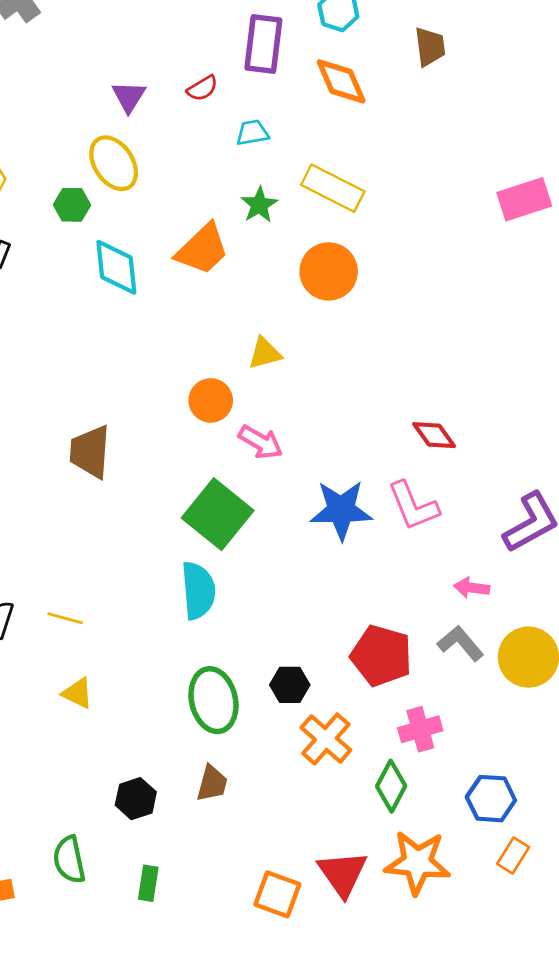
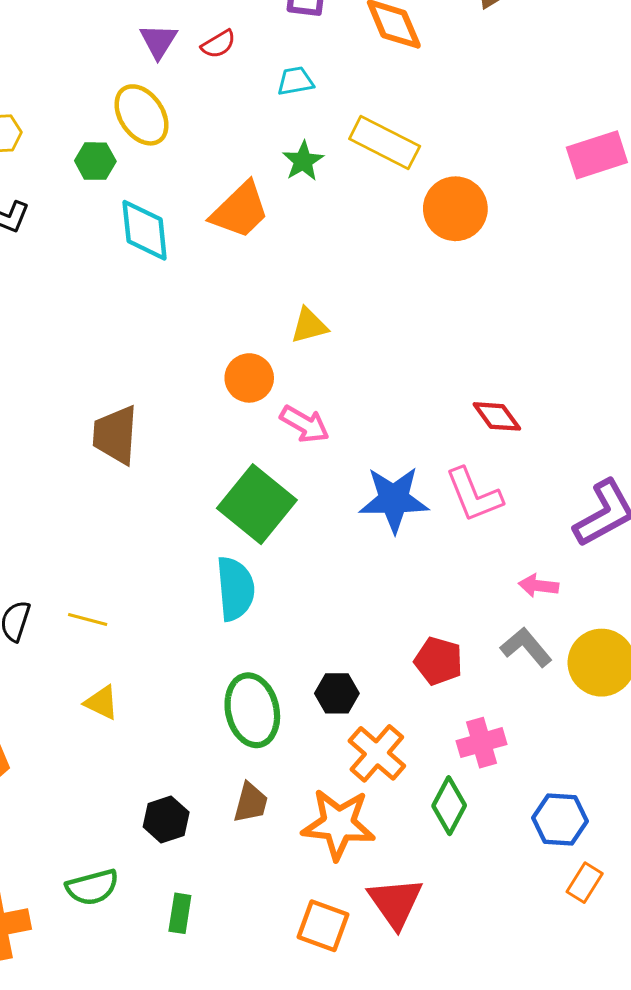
red semicircle: (202, 88) -> (218, 44), moved
orange circle: (329, 271) -> (455, 209), moved
red pentagon: (381, 656) -> (438, 661), size x0.7
green semicircle: (69, 860) -> (92, 887), turned -93
orange star: (417, 862) -> (338, 824), moved

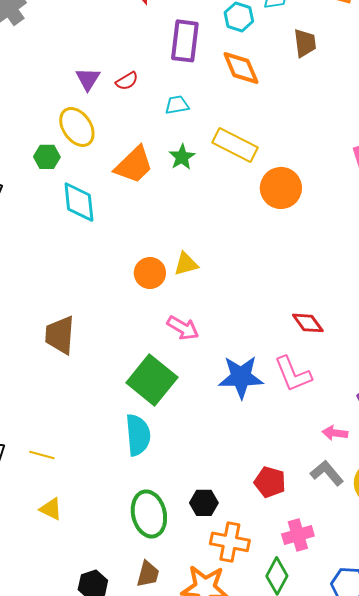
orange trapezoid: (240, 210) -> (134, 165), moved
orange circle: (249, 378) -> (150, 273), moved
orange cross: (377, 753) -> (230, 542), turned -30

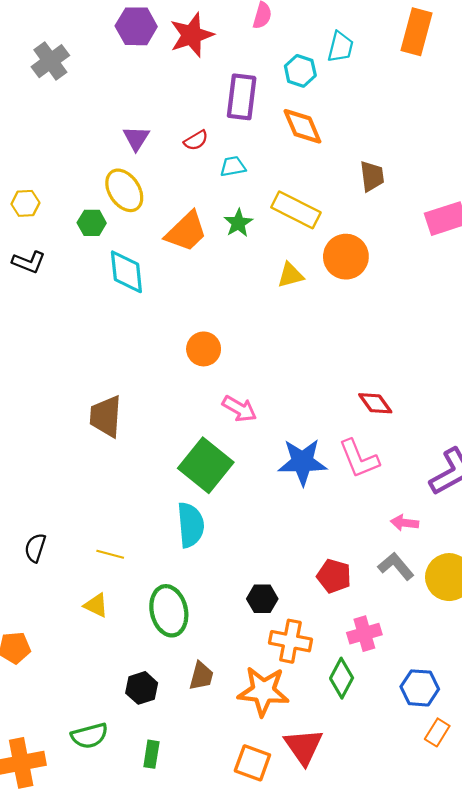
brown trapezoid: (305, 43) -> (372, 176), moved
red semicircle: (127, 81) -> (196, 140), moved
yellow triangle: (186, 264) -> (290, 275), moved
yellow line: (42, 455) -> (110, 554), moved
green ellipse: (149, 514) -> (169, 611), moved

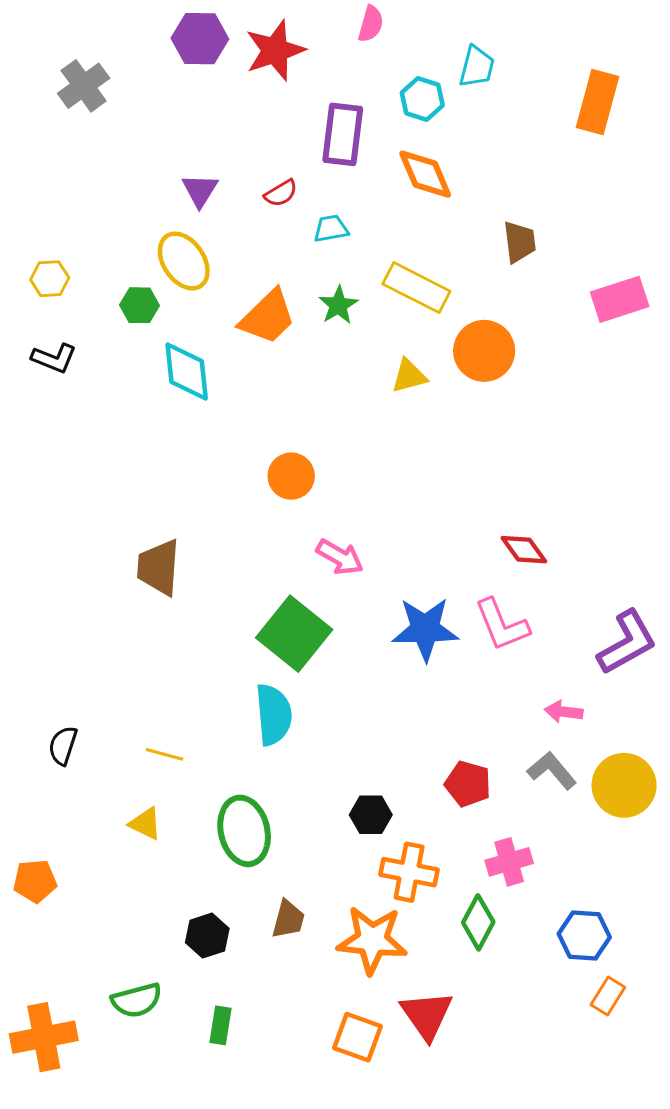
orange rectangle: (417, 32) -> (598, 102), moved

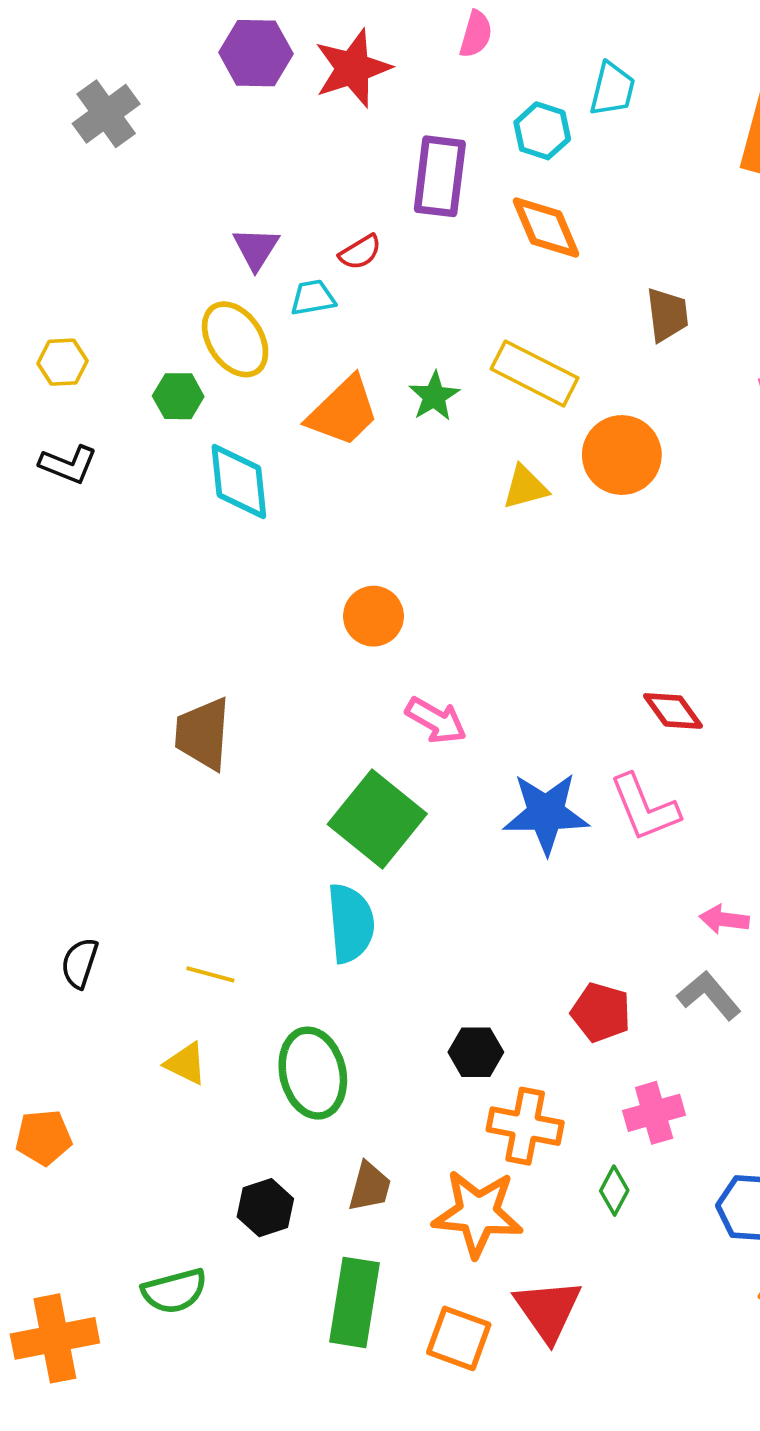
cyan trapezoid: (331, 229) -> (313, 298), moved
green diamond: (478, 922) -> (614, 1191), size x0.7
green rectangle: (221, 1025) -> (355, 1302), moved, size x1.8

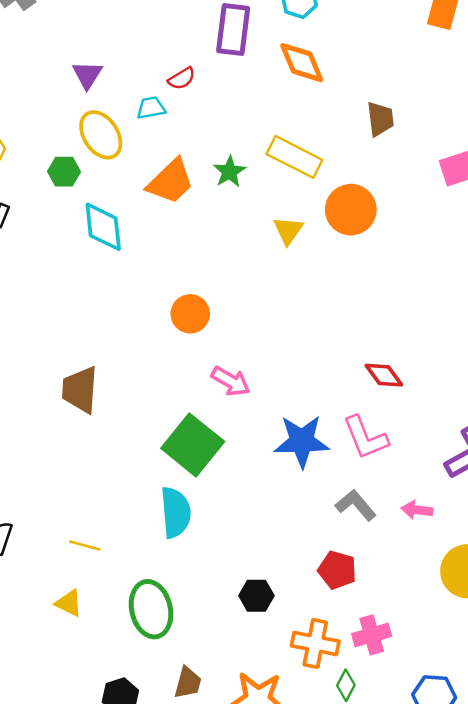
purple triangle: (256, 248) -> (87, 75), moved
yellow triangle: (525, 487) -> (288, 230), turned -40
gray L-shape: (709, 995) -> (356, 505), moved
orange cross: (525, 1126) -> (315, 644), moved

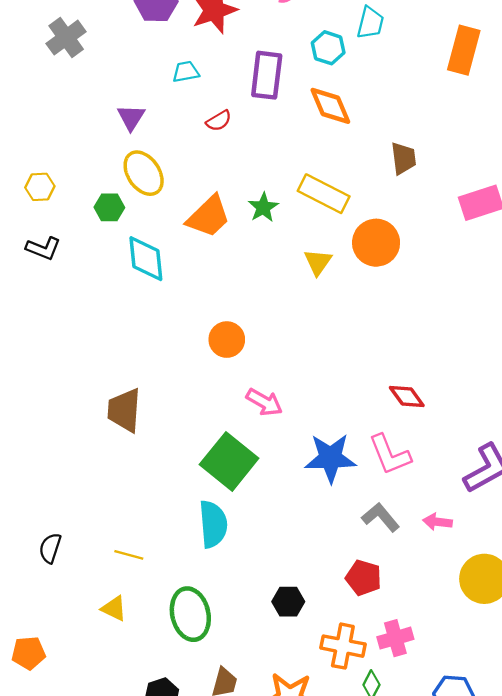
cyan trapezoid: (151, 108) -> (186, 72), moved

